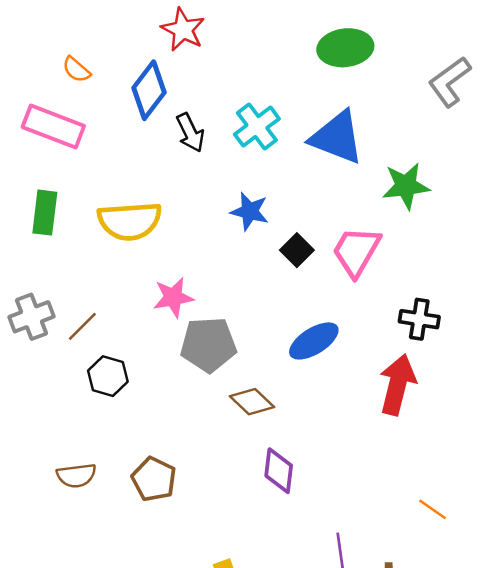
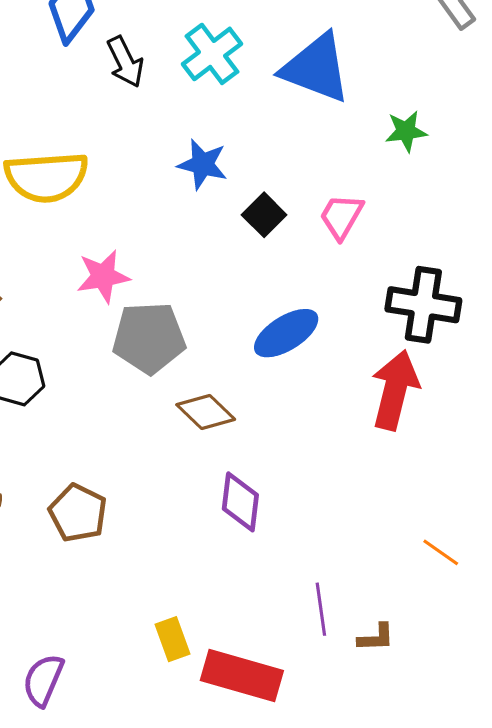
green star: (406, 186) -> (406, 131), size x0.7
pink trapezoid: (356, 251) -> (341, 216), size x0.7
black cross: (419, 319) -> (423, 305), size x1.4

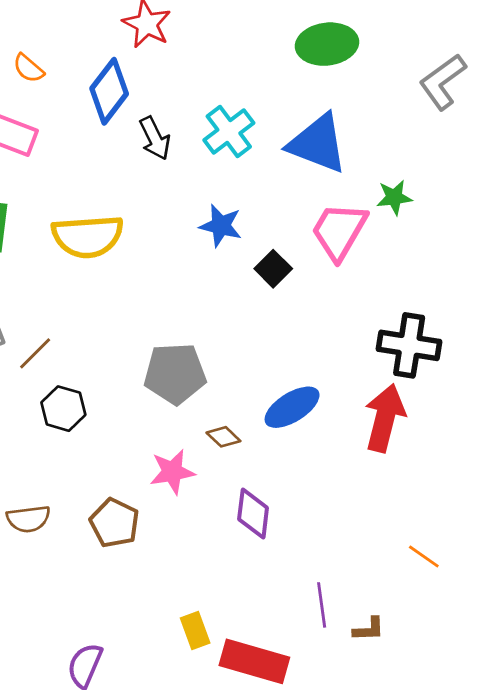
pink trapezoid: (341, 216) -> (339, 231), moved, size x1.5
pink star: (103, 276) -> (172, 472), moved
blue ellipse: (286, 333) -> (292, 407), moved
brown diamond: (206, 412) -> (223, 437), size x0.7

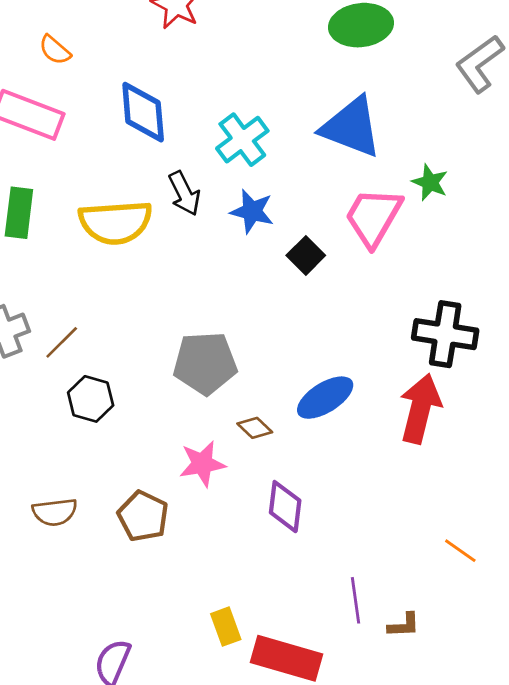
blue diamond: (109, 91) -> (143, 112), moved, turned -42
cyan cross: (229, 131) -> (242, 140), moved
black arrow: (155, 138) -> (184, 193), moved
green star: (394, 197) -> (430, 182), turned 30

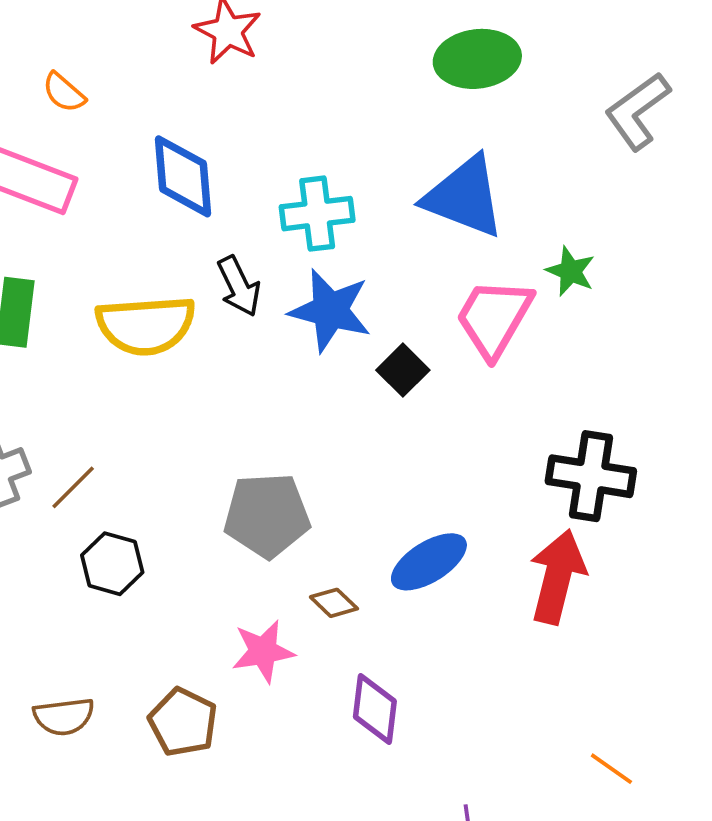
cyan cross: (242, 140) -> (317, 214), turned 30
blue star: (252, 211) -> (330, 310), size x1.4

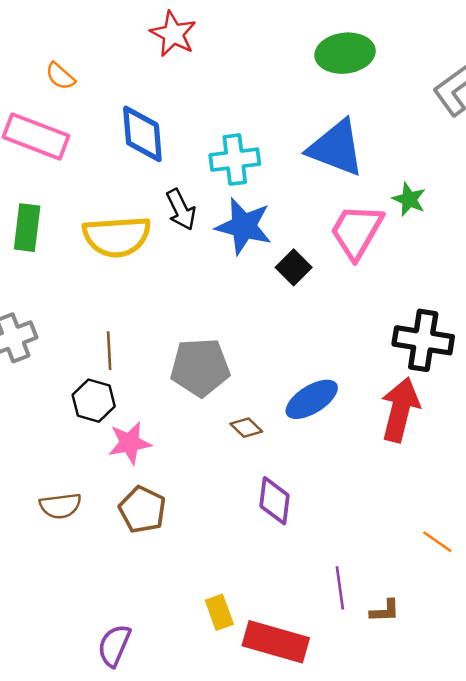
brown line: (73, 487) -> (109, 351), moved, turned -48
pink star: (263, 651) -> (130, 443), moved

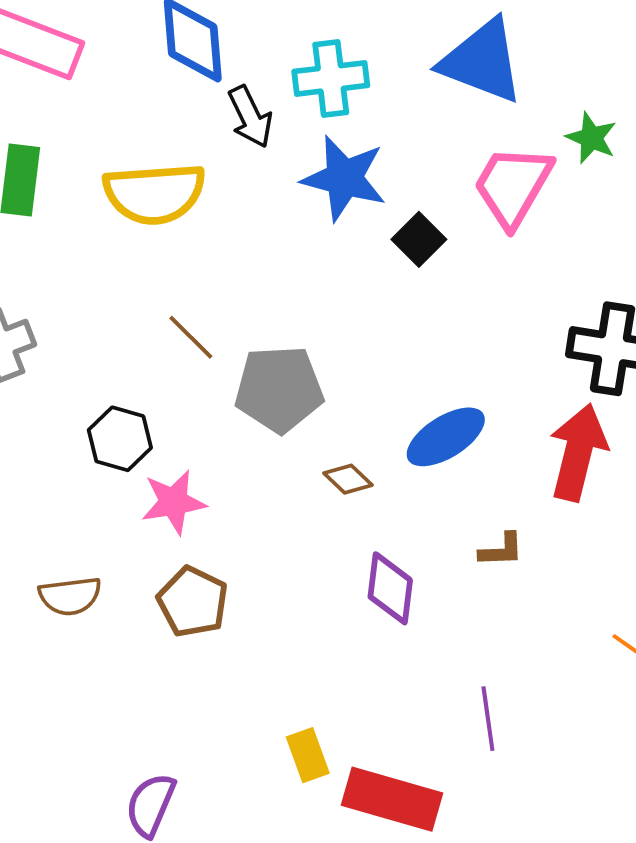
black arrow: (181, 210) -> (250, 117), moved
brown line: (109, 351) -> (191, 337), moved, turned -42
brown L-shape: (385, 611) -> (501, 550), moved

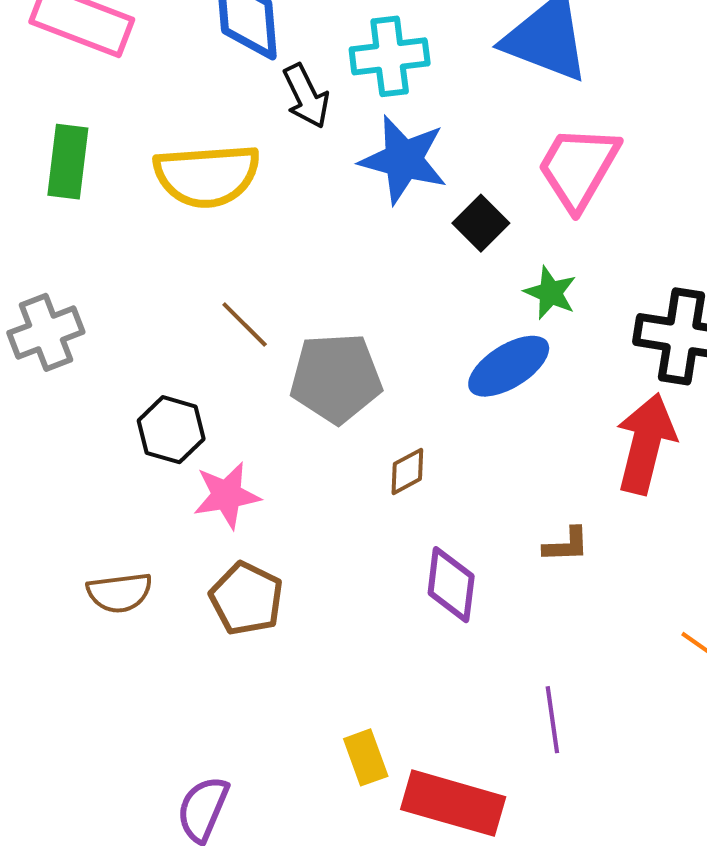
green star: (591, 138) -> (550, 293), moved
blue ellipse: (446, 437) -> (509, 366), moved
brown diamond: (348, 479) -> (407, 471), turned -72

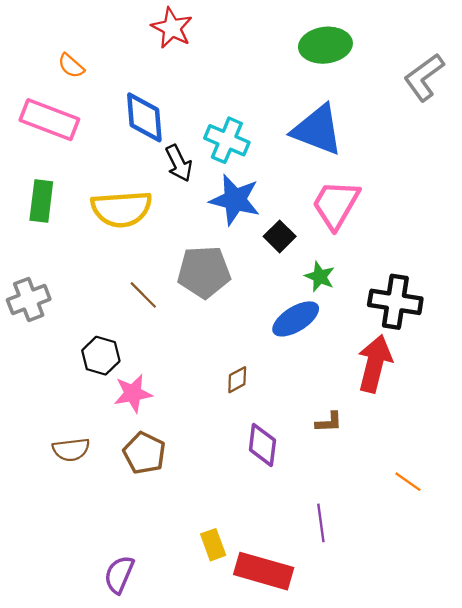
cyan cross: (390, 56) -> (227, 140), turned 30
gray pentagon: (336, 378) -> (204, 272), moved

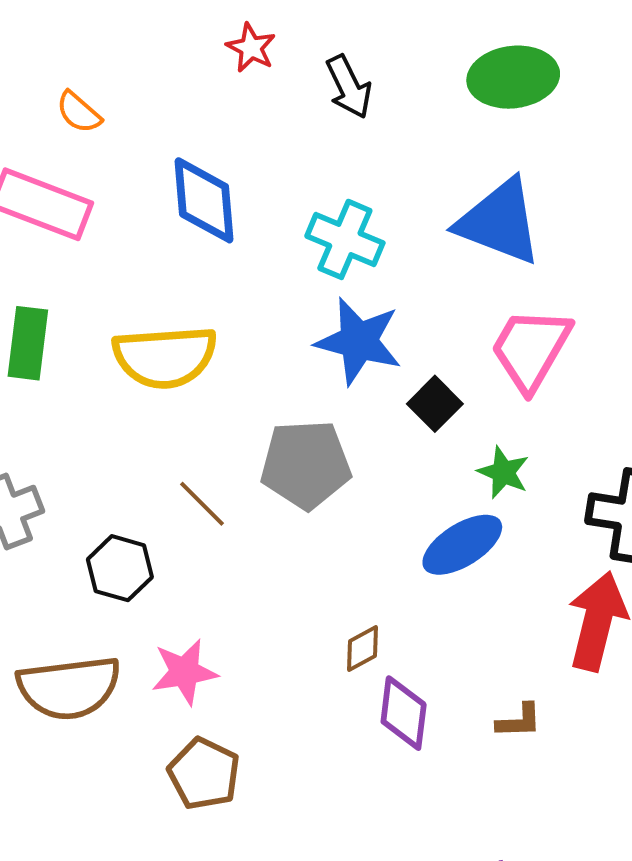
red star: (172, 28) -> (251, 48), size x0.7
black arrow: (179, 163) -> (349, 87), moved
black hexagon: (101, 356) -> (120, 568), moved
purple diamond: (262, 445) -> (404, 713), moved
brown semicircle: (71, 450) -> (69, 688), moved, size x1.6

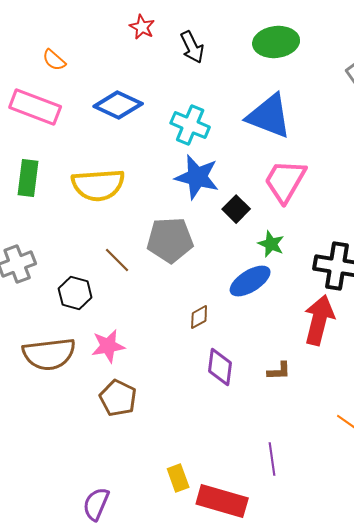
blue diamond: (204, 200) -> (118, 105), turned -60
brown diamond: (362, 648) -> (199, 317), moved

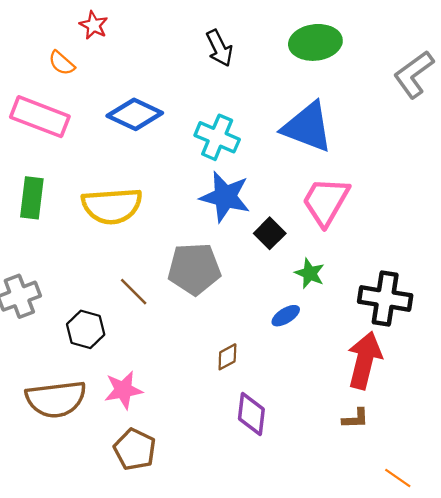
red star: (142, 27) -> (94, 25), moved
blue ellipse: (250, 281) -> (286, 316), size x0.6
brown L-shape: (279, 371) -> (355, 419), moved

